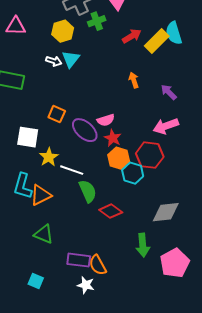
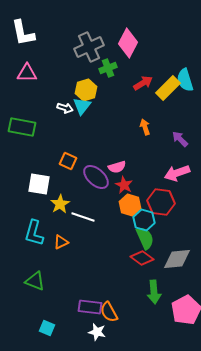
yellow hexagon: (63, 31) -> (86, 90), moved
green semicircle: (88, 191) -> (145, 238), moved
orange triangle: (41, 195) -> (61, 242), moved, size x0.7
red diamond: (111, 211) -> (142, 258), moved
green triangle: (44, 234) -> (35, 281), moved

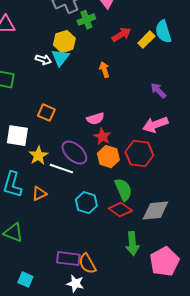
yellow rectangle: (168, 88) -> (146, 40), size x0.7
orange arrow: (145, 127) -> (104, 70), moved
purple ellipse: (96, 177) -> (74, 153), moved
cyan hexagon: (144, 220) -> (86, 203), moved

